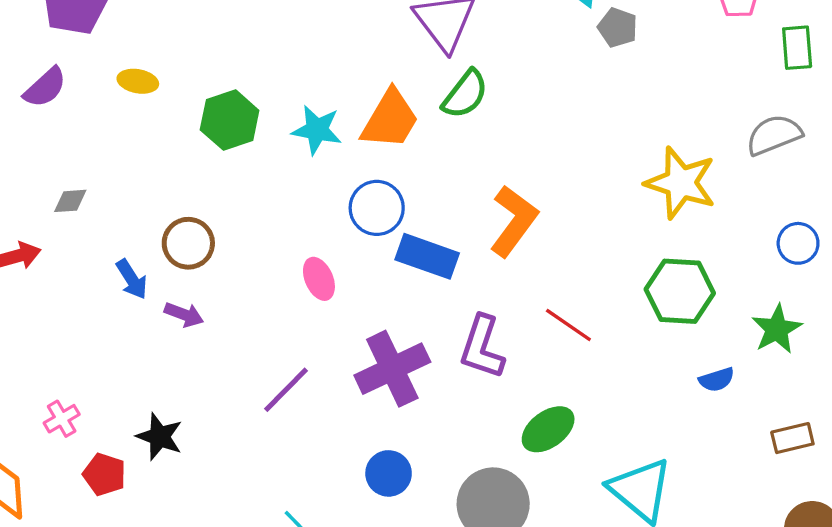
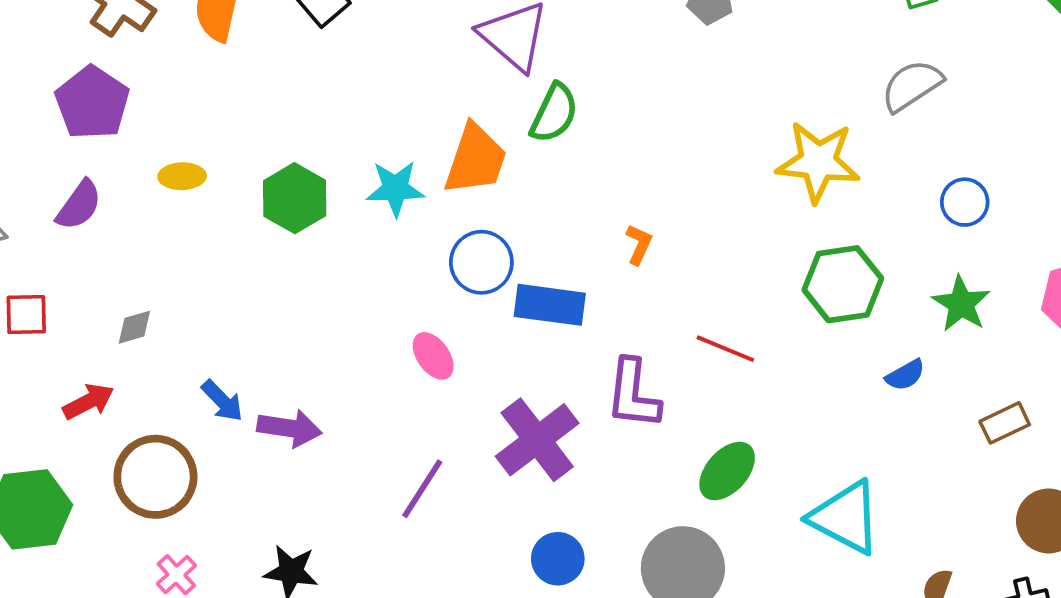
orange L-shape: (514, 221) -> (639, 244), size x0.5
brown circle: (188, 243) -> (155, 477), moved, size x1.4
purple arrow: (184, 315) -> (289, 428), size x1.4

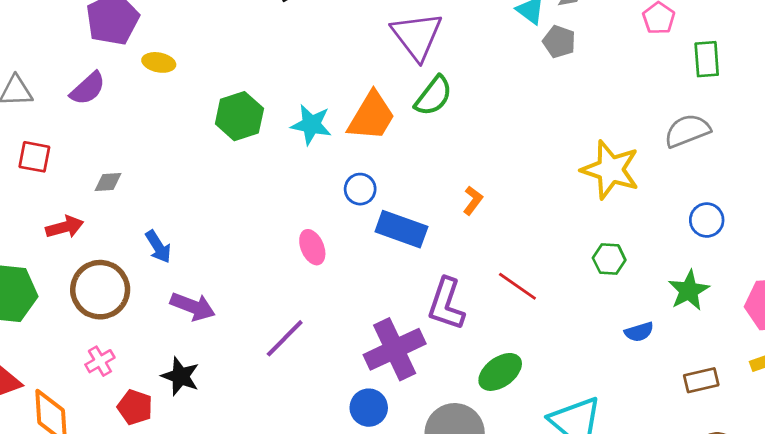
yellow ellipse: (182, 176) -> (159, 62), moved
blue circle: (481, 262) -> (360, 189), size x0.7
green hexagon: (843, 284) -> (609, 259), size x0.6
purple arrow: (289, 428) -> (193, 306), moved
purple cross: (537, 440) -> (395, 349), moved

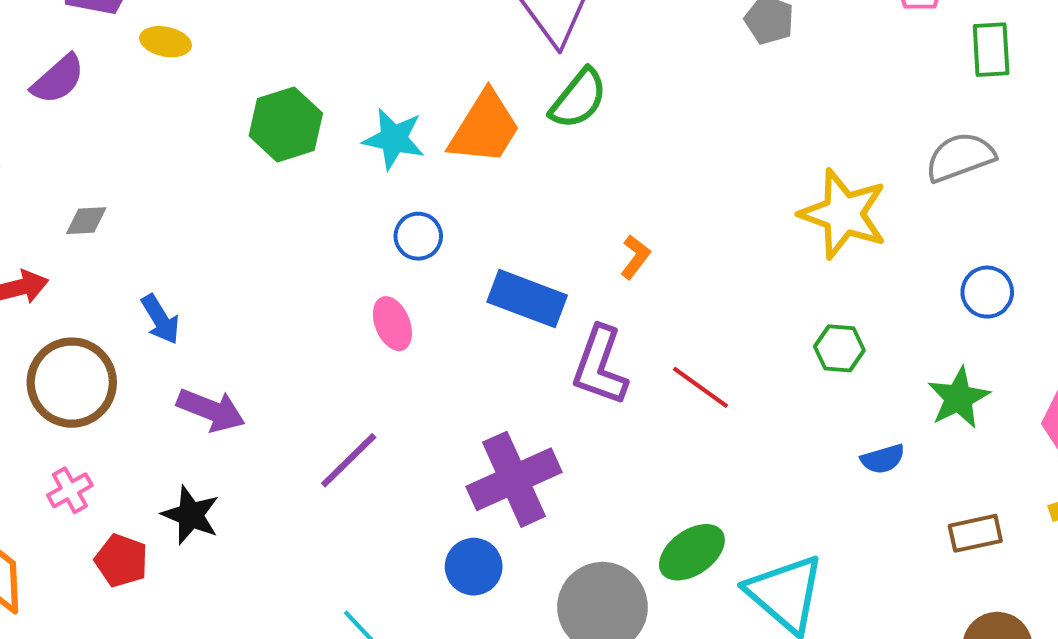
blue circle: (360, 189) -> (418, 236), moved
purple L-shape: (446, 304) -> (600, 366), moved
green ellipse: (500, 372) -> (692, 552), moved

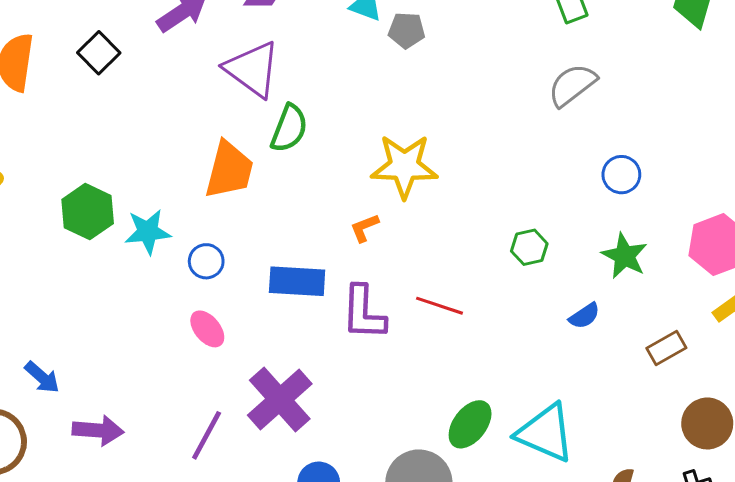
cyan star: (394, 139) -> (148, 232), moved
yellow star: (843, 214) -> (404, 166), moved
orange L-shape: (635, 257) -> (364, 228), turned -132
purple cross: (514, 479) -> (280, 400), moved

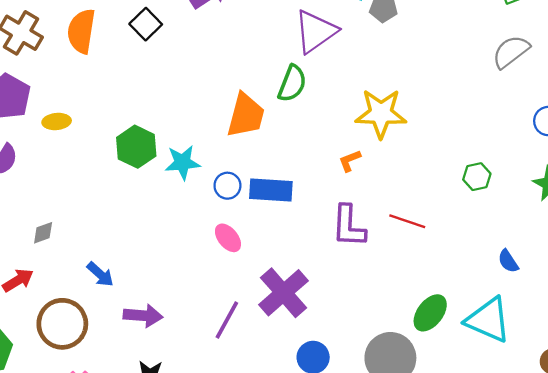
purple triangle: (252, 69) -> (315, 31), moved, turned 48
blue rectangle: (297, 281) -> (271, 190), moved
blue semicircle: (584, 316) -> (508, 261), moved, turned 90

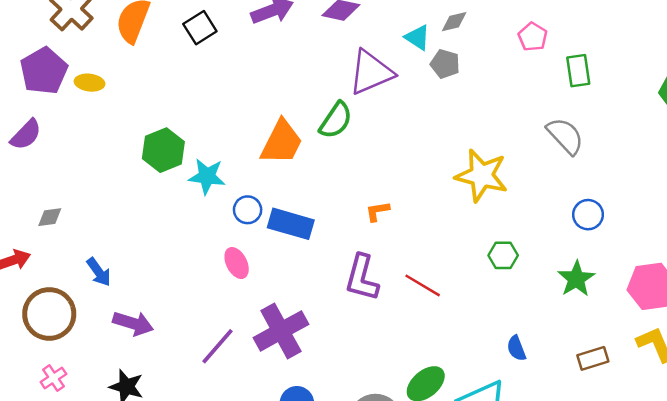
gray semicircle: (511, 52) -> (565, 136), turned 72
yellow star: (381, 113) -> (482, 176), moved
yellow ellipse: (57, 121) -> (90, 83), moved

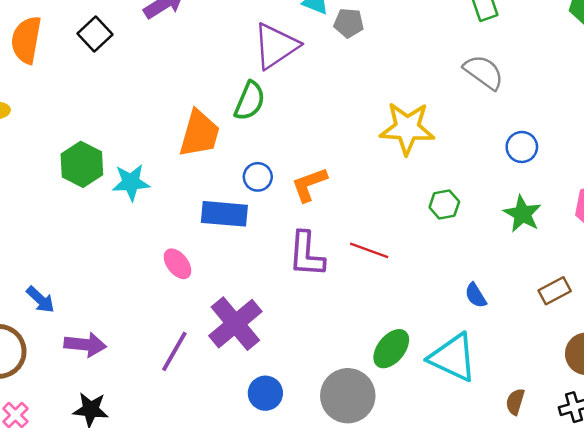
blue circle: (248, 210) -> (258, 177), moved
orange L-shape: (377, 211) -> (309, 184), size x1.5

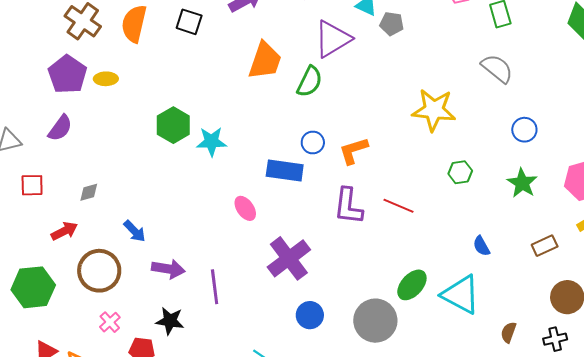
black square: (95, 34) -> (189, 22), turned -32
orange trapezoid: (199, 134) -> (265, 61), moved
purple line: (174, 351) -> (215, 287), moved, turned -40

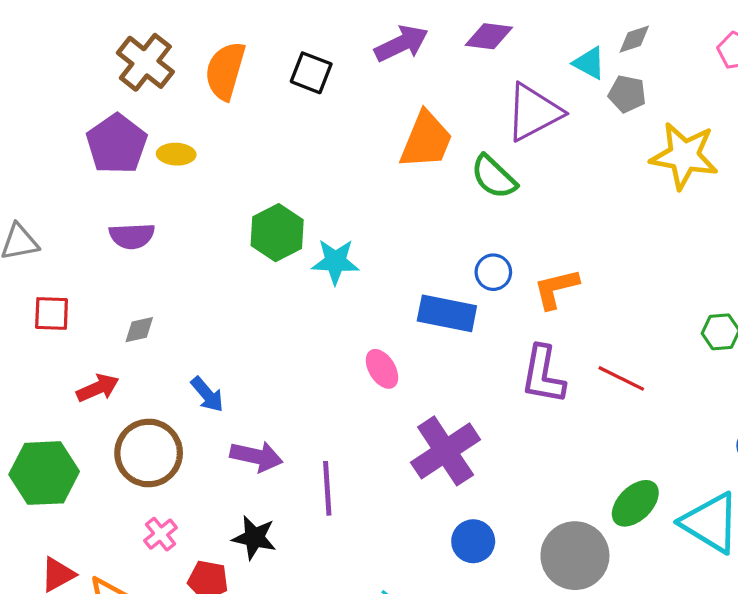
green semicircle: (310, 82) -> (494, 177), turned 104
yellow star: (434, 110) -> (684, 156), moved
purple semicircle: (60, 128) -> (132, 236), moved, turned 48

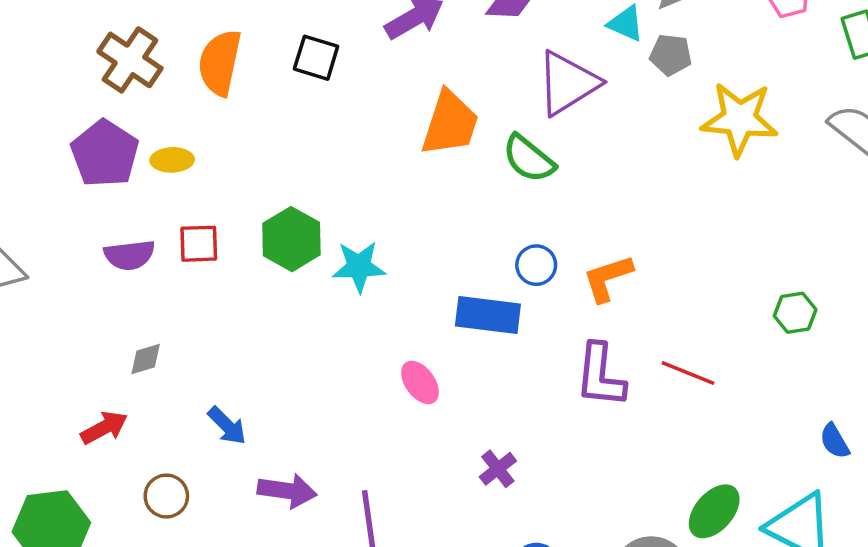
red square: (52, 314) -> (199, 244), moved
purple cross: (446, 451) -> (498, 469), size x0.5
brown circle: (149, 453) -> (166, 496), size x0.6

